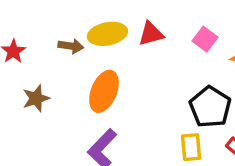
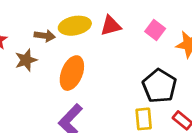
brown star: (36, 98) -> (26, 60), moved

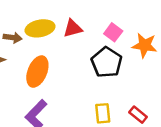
black pentagon: (159, 86) -> (107, 62), moved

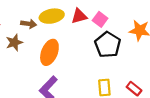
pink square: (113, 32) -> (100, 19), moved

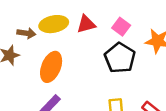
pink square: (100, 19) -> (121, 27), moved

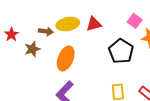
pink square: (121, 27) -> (135, 21), moved

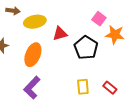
red triangle: (94, 24) -> (60, 34), moved
brown arrow: (46, 31) -> (13, 11), moved

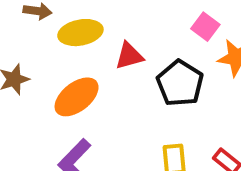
orange ellipse: (33, 55) -> (77, 97), turned 30

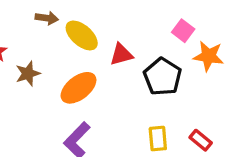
yellow ellipse: (80, 33) -> (82, 35), turned 52

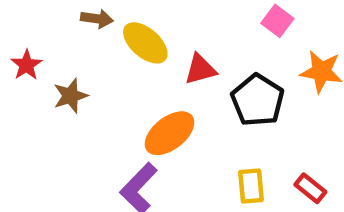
pink square: (183, 31) -> (277, 21), moved
orange ellipse: (79, 88) -> (170, 133), moved

